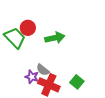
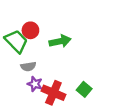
gray semicircle: (43, 70) -> (28, 66), moved, turned -48

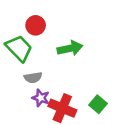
red circle: (30, 30) -> (36, 25), moved

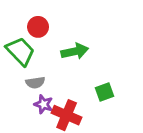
green square: (98, 104) -> (105, 92), moved, turned 30

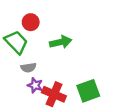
green square: (105, 92) -> (88, 91), moved, size x1.5

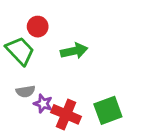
gray semicircle: (28, 68) -> (25, 91), moved

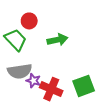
gray semicircle: (25, 91) -> (20, 71), size x1.6

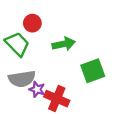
green square: (84, 86) -> (93, 71), moved

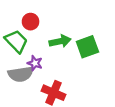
green square: (93, 71) -> (87, 47), moved
purple star: (37, 89) -> (35, 63), moved

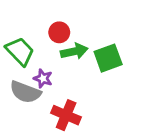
red circle: (31, 22) -> (59, 32), moved
gray semicircle: (21, 74) -> (25, 92), turned 30

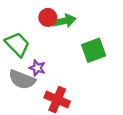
red circle: (59, 32) -> (48, 17), moved
green arrow: (74, 51) -> (64, 21), moved

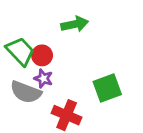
red circle: (48, 17) -> (42, 55), moved
green square: (94, 50) -> (107, 88), moved

